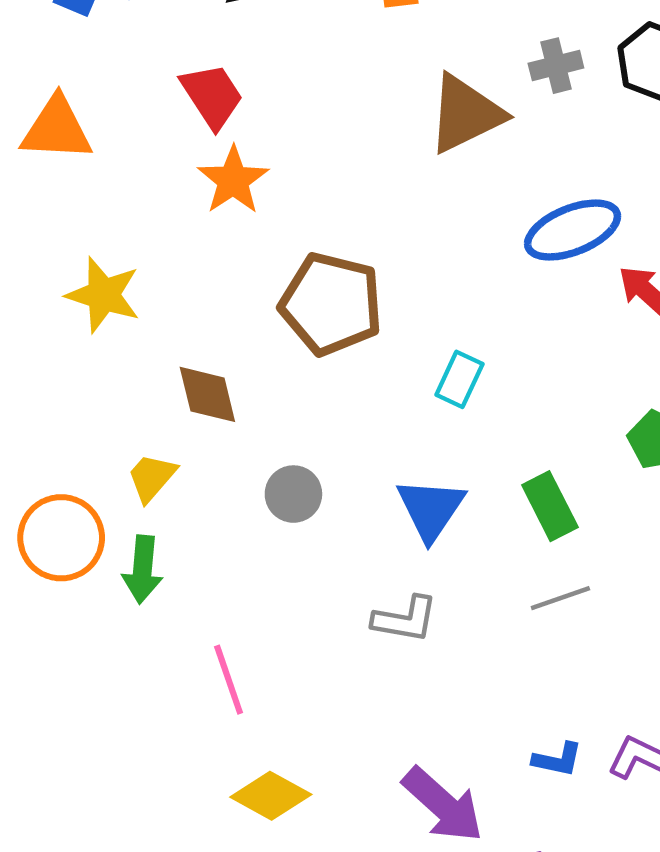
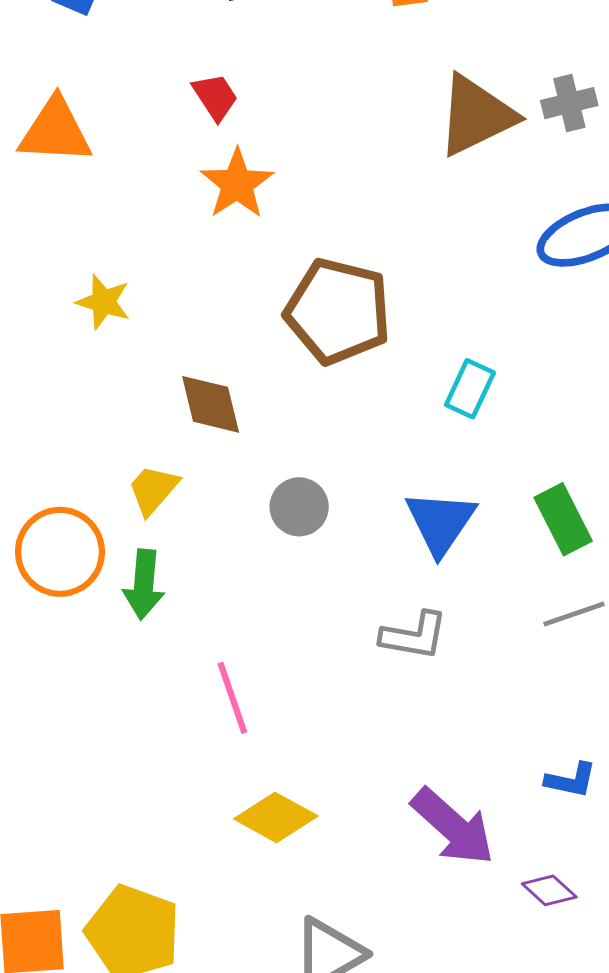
gray cross: (556, 66) -> (569, 103), moved
red trapezoid: (212, 96) -> (215, 97), size x0.7
yellow star: (103, 295) -> (103, 302), size x0.7

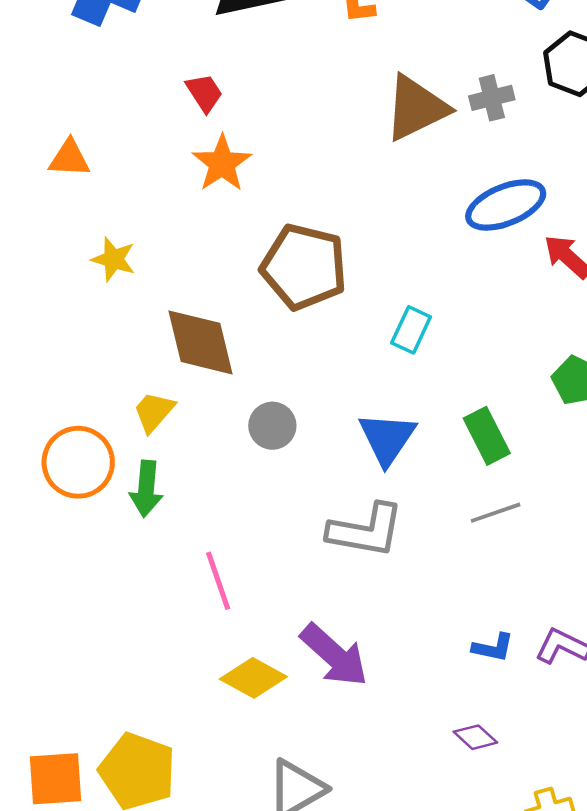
orange triangle: (55, 131) -> (69, 158), moved, size x0.7
brown diamond: (211, 404) -> (201, 342), size x1.4
gray L-shape: (414, 636) -> (366, 530), size x1.4
purple arrow: (453, 827) -> (334, 655), moved

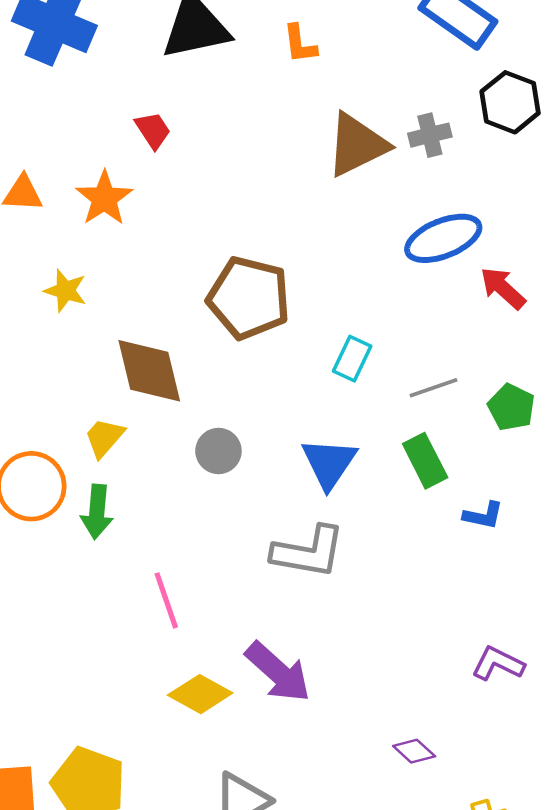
orange star: (222, 163) -> (104, 198), moved
gray line: (496, 513) -> (434, 388), moved
blue L-shape: (493, 648) -> (483, 515), moved

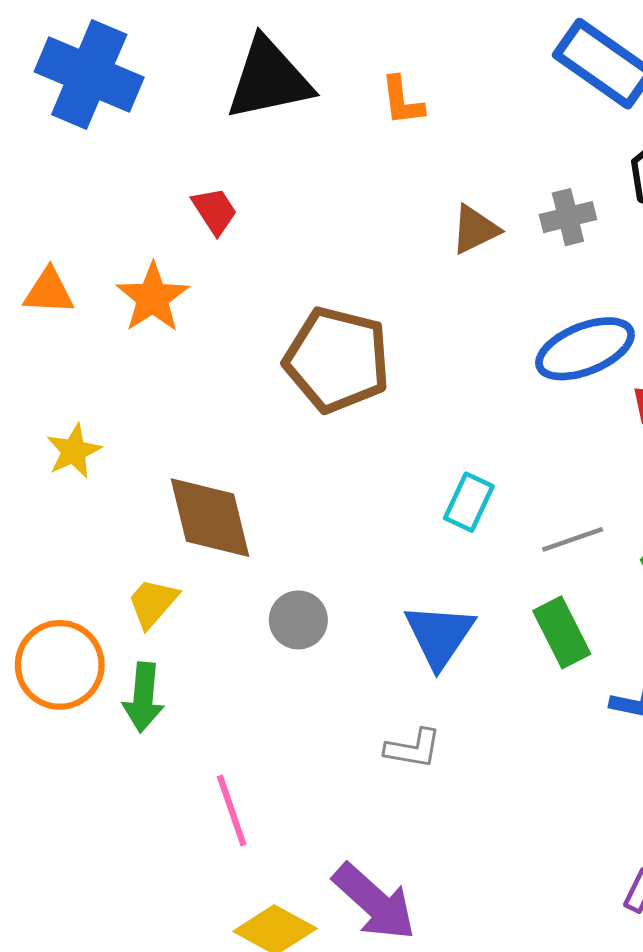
brown triangle: (357, 145) -> (475, 229), size x0.6
yellow star: (65, 291) -> (74, 451), moved, turned 30
brown pentagon: (249, 298) -> (337, 360), moved
gray L-shape: (308, 552) -> (413, 749), size x0.6

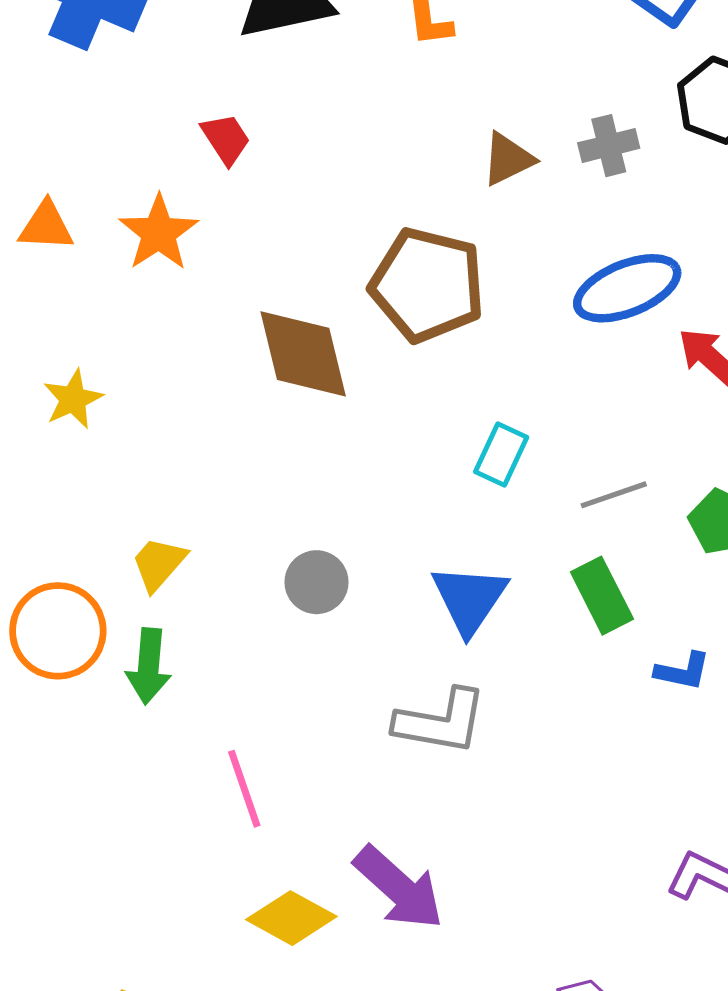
brown pentagon: (337, 360) -> (427, 285), moved
brown diamond: (210, 518) -> (303, 354), moved
gray L-shape: (413, 749) -> (441, 722), size x1.5

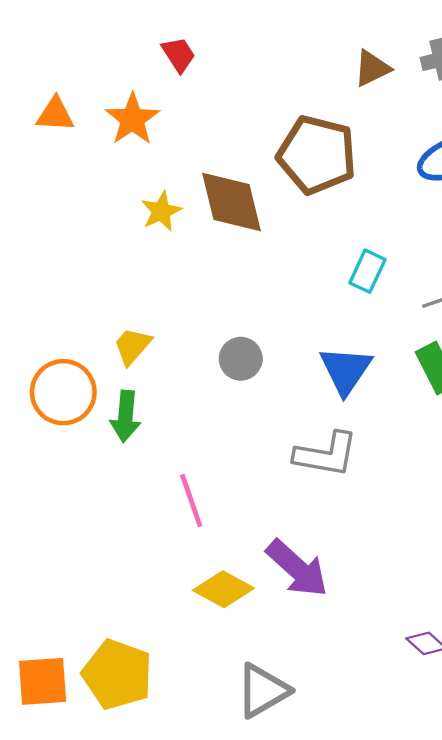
yellow star: (73, 399) -> (161, 211), moved

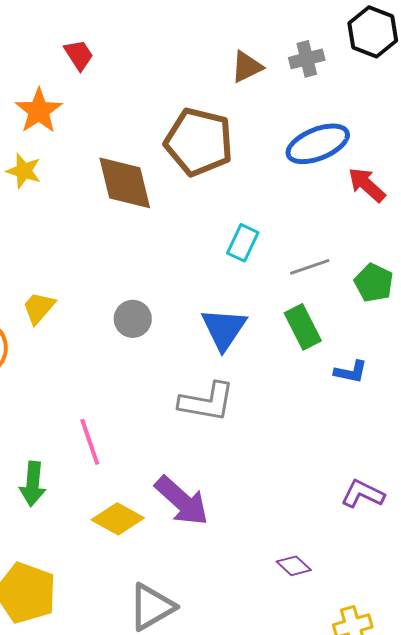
yellow star: (161, 211) -> (24, 171), moved, turned -30
green arrow: (125, 416) -> (33, 484), moved

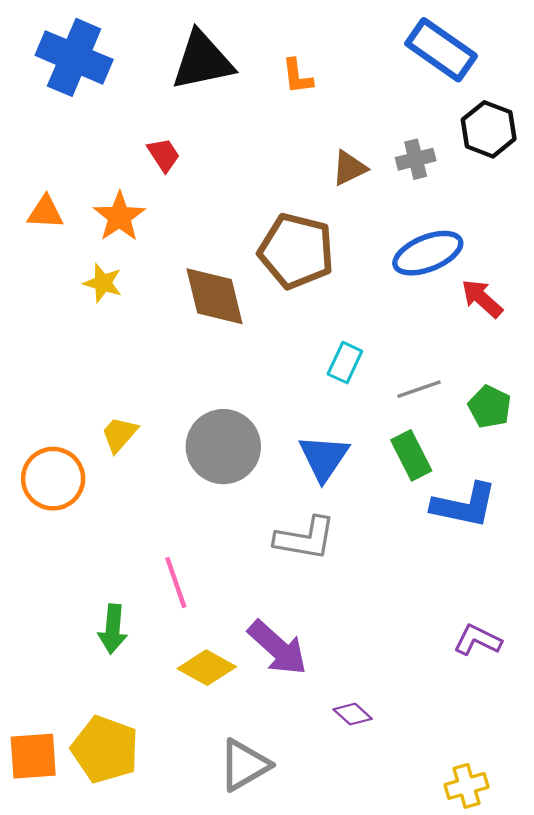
gray circle: (133, 319) -> (223, 447), size x1.8
blue L-shape: (351, 372) -> (464, 505), size x1.8
purple diamond: (294, 566) -> (353, 714), moved

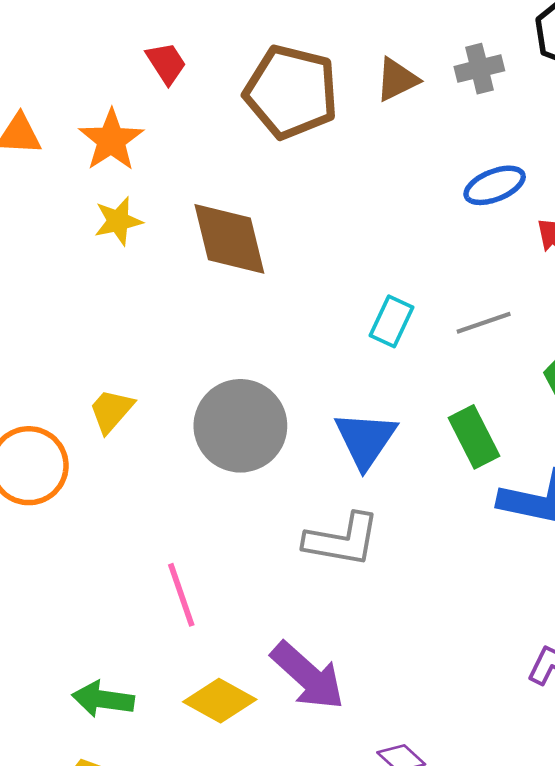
brown pentagon: (296, 251) -> (291, 92), moved
blue ellipse: (428, 253) -> (495, 185), size x0.7
yellow star: (103, 283) -> (118, 221), moved, turned -30
gray line: (419, 389) -> (484, 323), moved
green arrow: (113, 629) -> (103, 699), moved, turned 93

